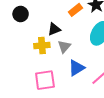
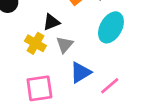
yellow cross: (42, 46) -> (35, 43), turned 35

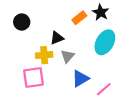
yellow cross: (35, 43) -> (44, 55), turned -35
pink square: (39, 88) -> (33, 77), moved

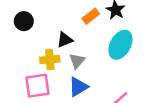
blue triangle: (80, 79) -> (78, 87), moved

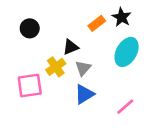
yellow cross: (50, 60) -> (56, 67), turned -30
pink square: (37, 86) -> (30, 85), moved

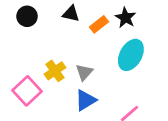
black circle: (30, 28) -> (27, 16), moved
black triangle: (71, 47) -> (71, 14), moved, turned 35
pink square: (30, 85) -> (27, 91), turned -35

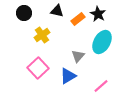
yellow cross: (55, 71) -> (42, 35), moved
gray triangle: (84, 72) -> (78, 56), moved
pink square: (27, 91) -> (38, 68), moved

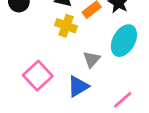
yellow cross: (42, 35) -> (66, 26), moved, turned -35

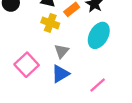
gray triangle: (92, 59) -> (62, 51), moved

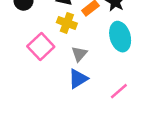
cyan ellipse: (99, 35) -> (120, 37), turned -45
pink square: (27, 65) -> (41, 46), moved

